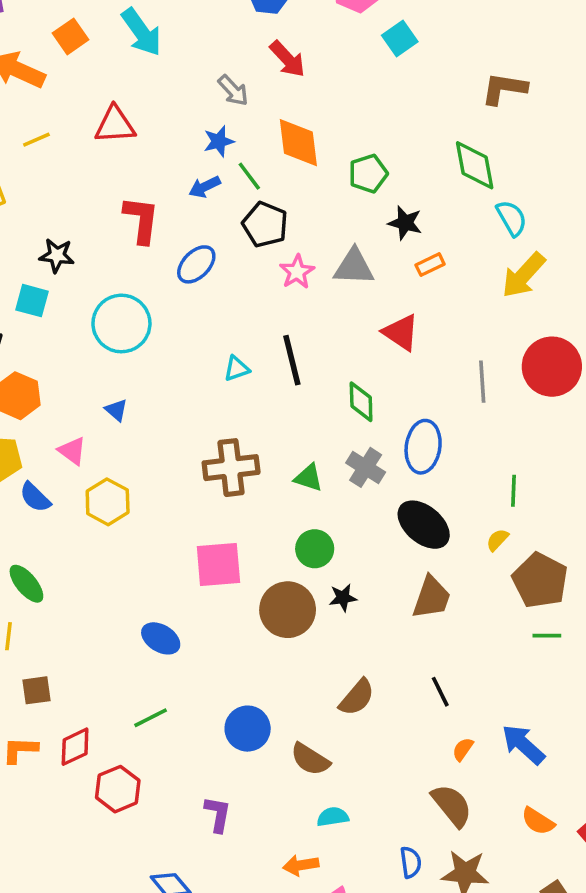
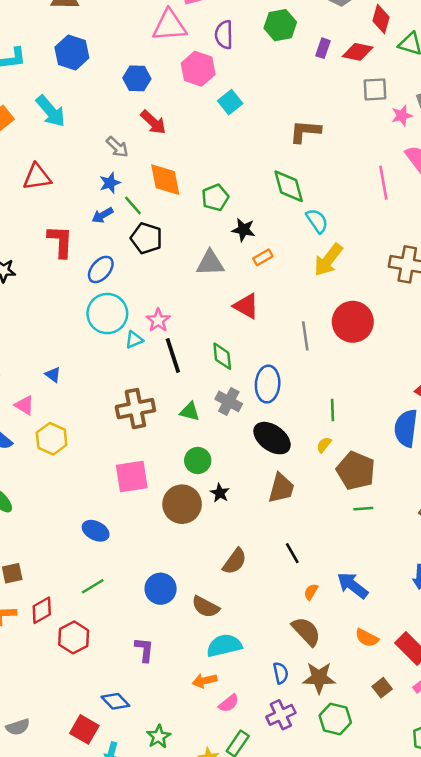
pink star: (297, 272) -> (158, 320), moved
cyan circle: (121, 323) -> (107, 314), moved
black line: (292, 360) -> (173, 355), moved
black star: (343, 598) -> (220, 493), turned -30
cyan semicircle: (333, 817) -> (224, 645), size x1.6

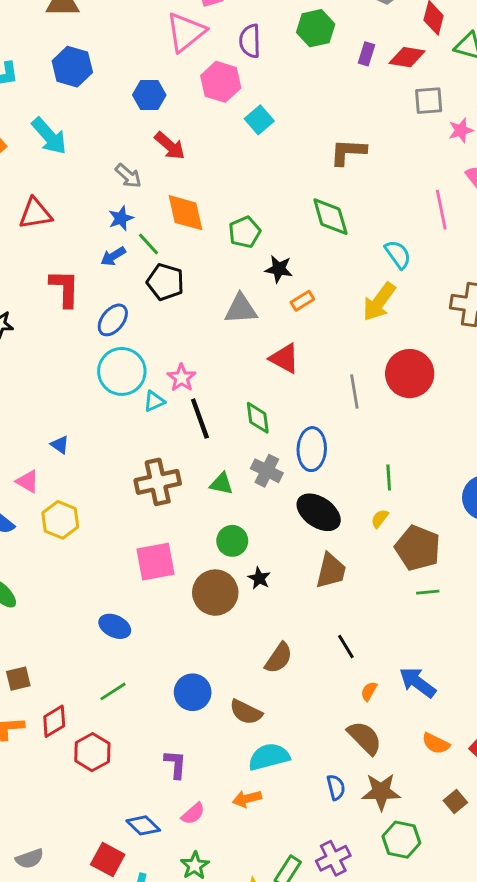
pink triangle: (169, 26) -> (186, 32), turned -33
cyan semicircle: (317, 221) -> (398, 254), moved
pink semicircle: (229, 703) -> (193, 814), moved
purple cross: (281, 715) -> (333, 858), moved

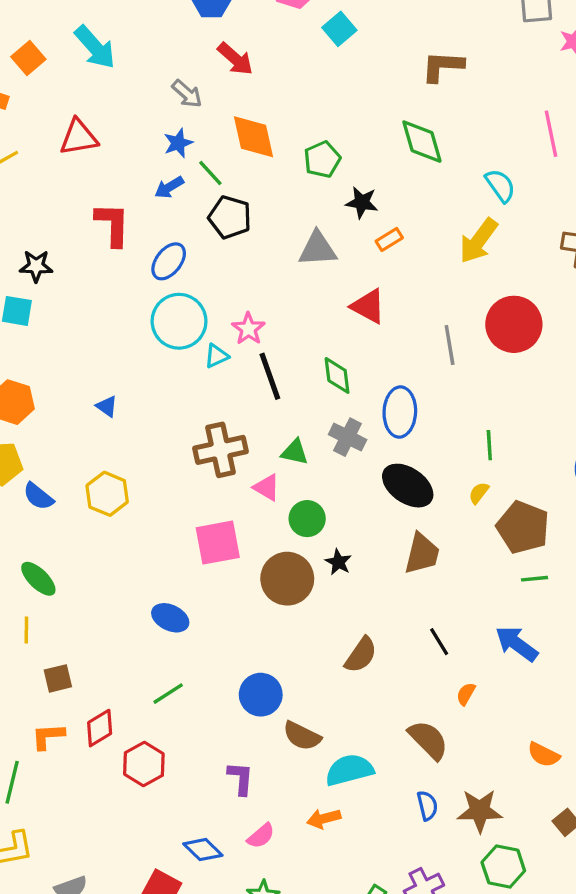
pink triangle: (28, 481) -> (267, 487), moved
blue arrow: (418, 682) -> (517, 644), moved
brown semicircle: (246, 712) -> (302, 736), moved
brown semicircle: (365, 738) -> (428, 740), moved

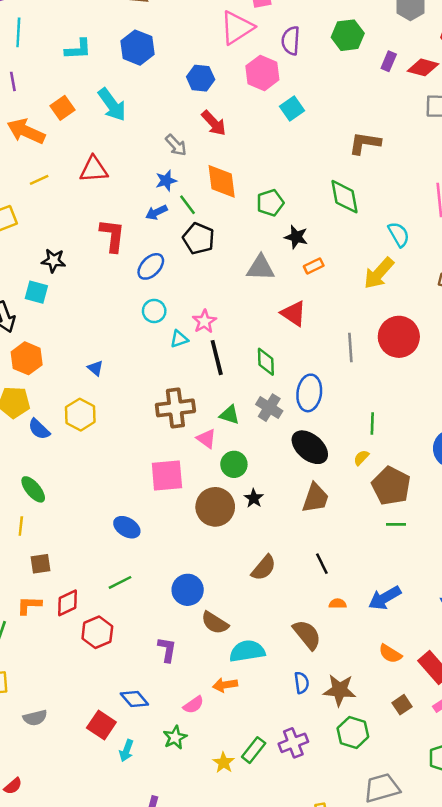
cyan circle: (179, 321) -> (154, 311), size x0.6
yellow hexagon: (107, 494) -> (80, 415), moved
blue arrow: (517, 644) -> (385, 598), moved, turned -72
orange semicircle: (466, 694) -> (338, 604), turned 56
pink semicircle: (261, 836) -> (193, 705), moved

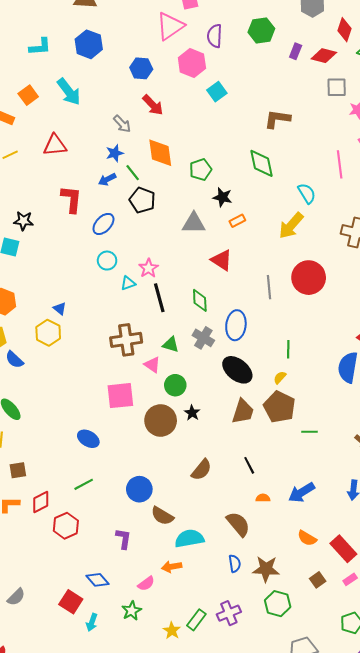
yellow hexagon: (80, 415) -> (48, 333), moved
brown pentagon: (391, 486) -> (279, 407), moved
gray semicircle: (35, 718) -> (16, 597), turned -30

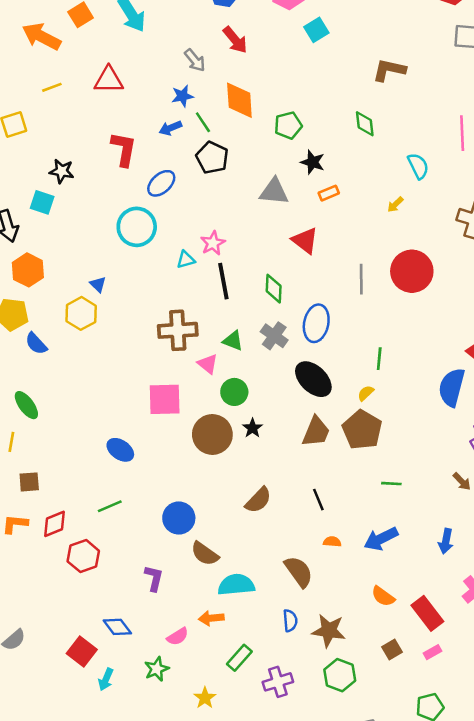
green diamond: (262, 163) -> (365, 124), size x0.7
yellow arrow: (291, 226) -> (395, 205), size x0.5
cyan circle: (107, 261) -> (137, 227), moved, size x1.6
green line: (309, 432) -> (391, 484), moved
green rectangle: (196, 620) -> (239, 658), moved

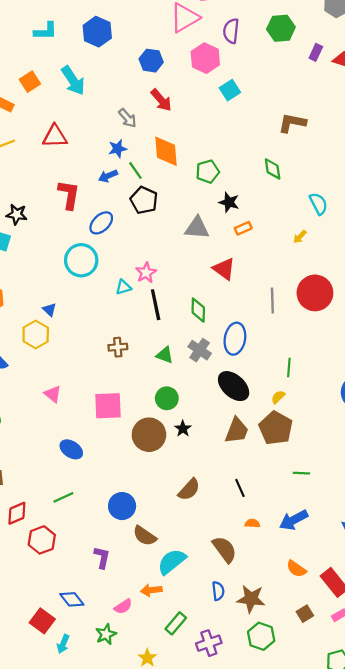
brown cross: (178, 330) -> (118, 347), size x0.6
pink triangle: (208, 364) -> (53, 394), moved
cyan semicircle: (236, 585) -> (172, 562), turned -32

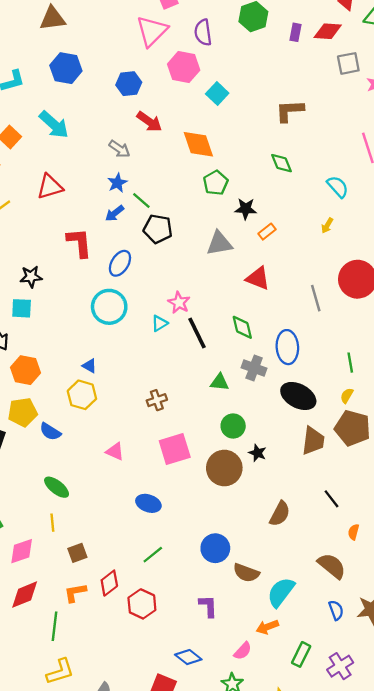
orange diamond: (166, 151) -> (198, 144), moved
brown cross: (118, 347) -> (157, 400), moved
orange semicircle: (252, 523) -> (353, 532), turned -64

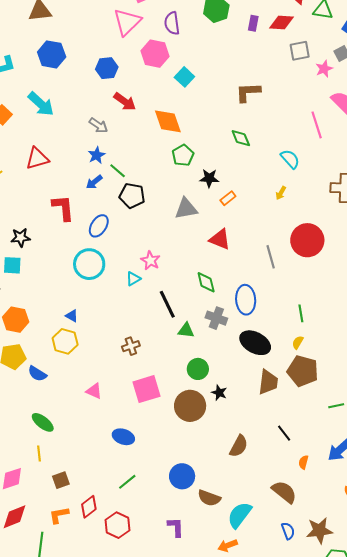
black line: (197, 333) -> (167, 304), moved

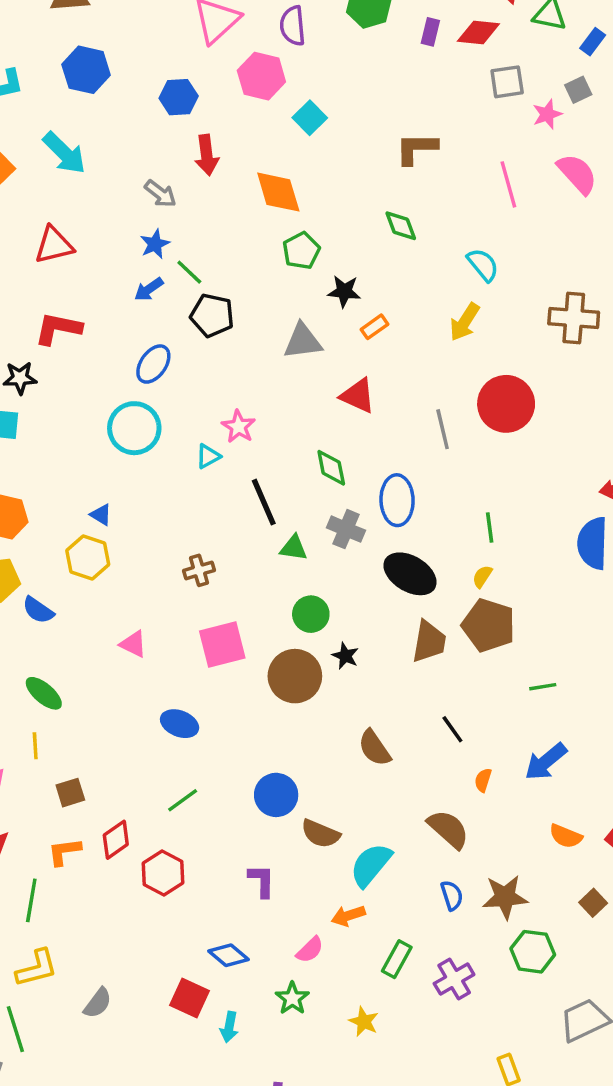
red arrow: (125, 102) -> (207, 155), turned 45
pink line: (317, 125) -> (508, 184), moved
yellow arrow: (281, 193) -> (465, 322), size x1.6
red L-shape: (63, 208) -> (58, 328), moved, turned -76
brown semicircle: (239, 446) -> (374, 748), turned 115

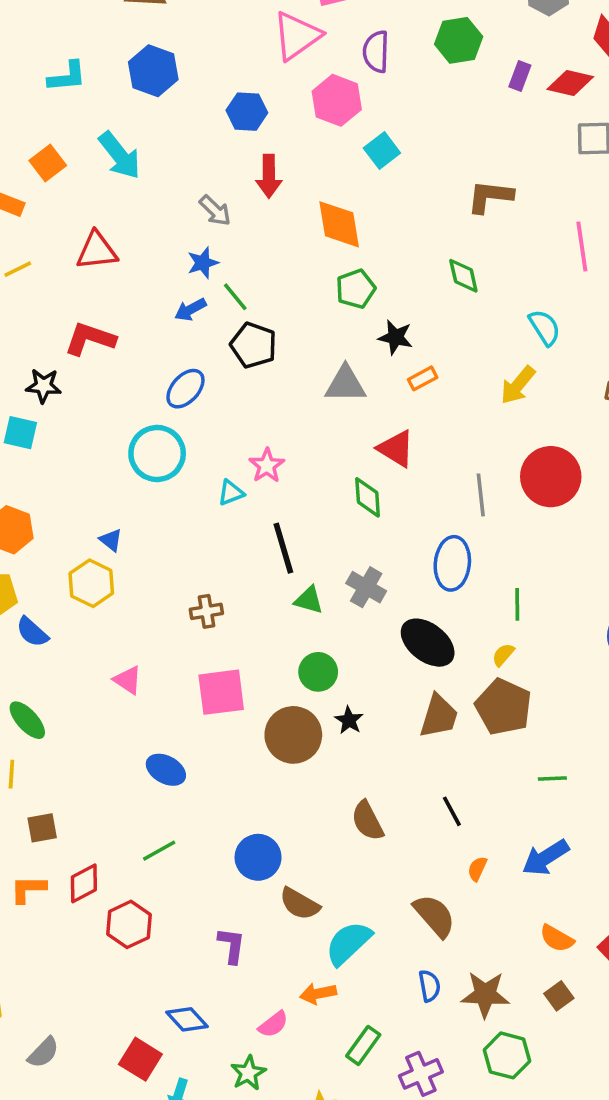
green diamond: (331, 468) -> (368, 497), moved
blue ellipse: (397, 500) -> (452, 563), moved
brown square: (593, 903) -> (559, 996), moved

